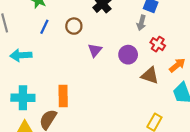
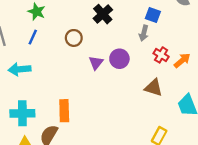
blue line: (44, 27) -> (33, 37), moved
purple circle: (128, 55) -> (119, 59), moved
orange arrow: (177, 65) -> (182, 60), moved

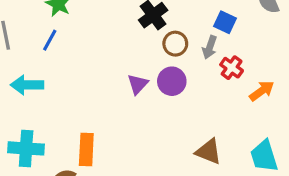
brown circle: (74, 38) -> (175, 44), moved
red cross: (161, 55) -> (232, 68), moved
brown triangle: (154, 88) -> (209, 152), moved

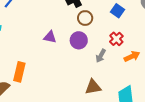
gray arrow: (210, 47) -> (101, 56), moved
purple triangle: (138, 84) -> (50, 37), moved, turned 48
brown triangle: (209, 152) -> (93, 87), turned -42

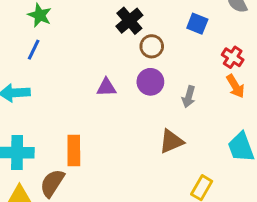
red cross: (116, 39) -> (233, 57), moved
orange arrow: (132, 56) -> (235, 86), turned 98
brown triangle: (93, 87) -> (171, 141), moved

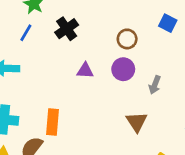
black cross: (129, 21) -> (67, 29), moved
brown triangle: (171, 141) -> (137, 122), turned -45

